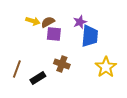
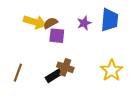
yellow arrow: (33, 21) -> (35, 22), size x1.5
blue trapezoid: (90, 36) -> (110, 20), moved
black rectangle: (38, 78) -> (54, 76), moved

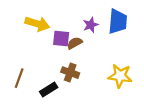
brown semicircle: (51, 23) -> (75, 43), moved
yellow star: (112, 70) -> (120, 76), turned -30
black rectangle: (54, 76) -> (49, 90), moved

